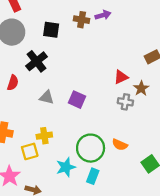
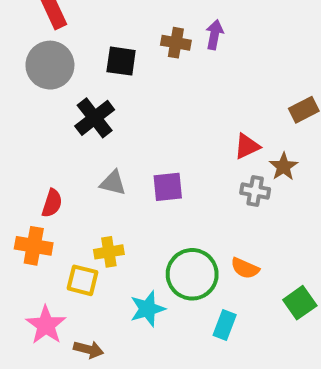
purple arrow: (103, 15) -> (214, 35), turned -63
red semicircle: (13, 83) -> (52, 203), moved
purple square: (77, 100) -> (168, 187), turned -30
yellow square: (30, 151) -> (82, 280), turned 30
cyan rectangle: (93, 176) -> (225, 325), moved

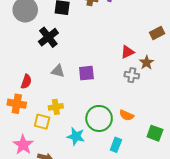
green square: (300, 303) -> (155, 133), turned -35
cyan star: (147, 309) -> (76, 136), turned 30

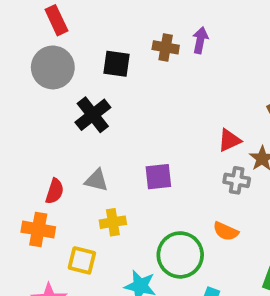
gray triangle: (58, 71) -> (96, 180), moved
yellow cross: (56, 107) -> (113, 222), moved
orange semicircle: (126, 115) -> (226, 231), moved

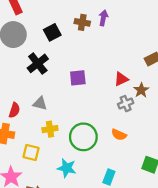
black square: (117, 64) -> (52, 32), turned -36
purple square: (158, 177) -> (78, 78), moved
gray cross: (237, 180) -> (126, 104), turned -32
green circle: (180, 255) -> (83, 137), moved

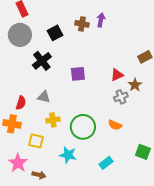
cyan rectangle: (109, 177) -> (106, 163), turned 32

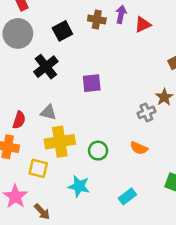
red triangle: (117, 75) -> (143, 25), moved
yellow cross: (53, 120) -> (60, 142), size x1.6
green circle: (83, 127) -> (98, 151), size x0.6
brown arrow: (39, 175) -> (42, 212), turned 32

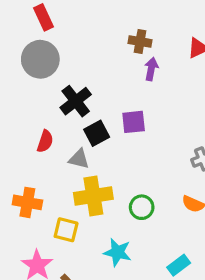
purple arrow: (121, 14) -> (151, 69), moved
black square: (62, 31) -> (97, 133), moved
red semicircle: (19, 120) -> (45, 141), moved

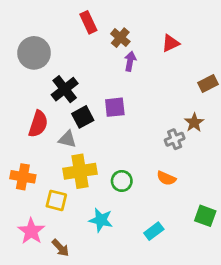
red rectangle: (44, 17) -> (88, 22), moved
brown cross: (140, 42) -> (120, 38), turned 30
red semicircle: (45, 141) -> (38, 124), size x1.4

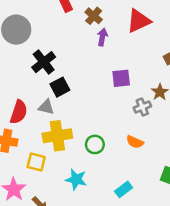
red triangle: (170, 43) -> (139, 21), size x1.5
purple square: (115, 107) -> (121, 78), moved
red semicircle: (38, 124) -> (19, 112), moved

